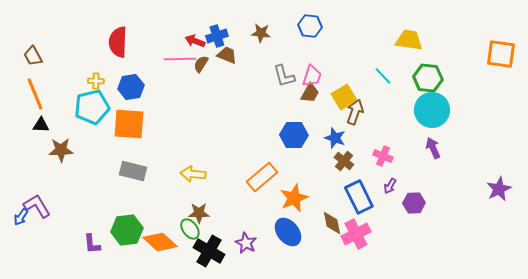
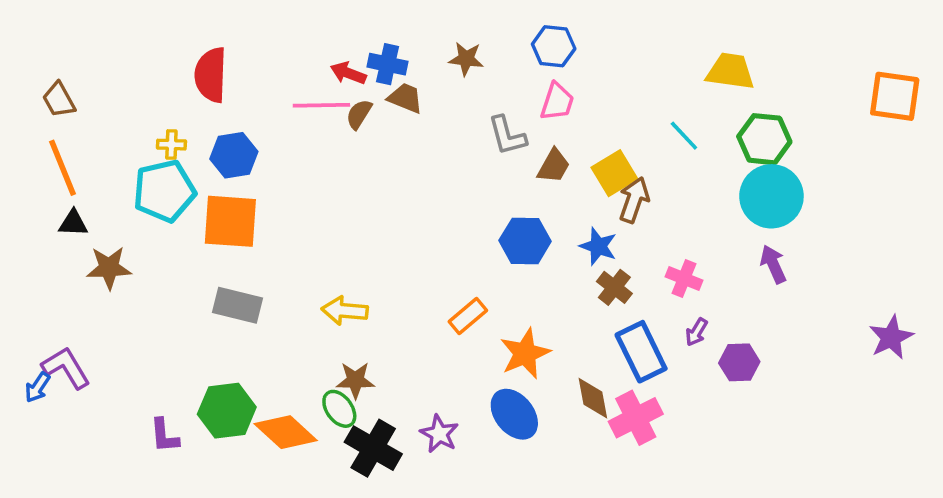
blue cross: (217, 36) -> (388, 64), turned 30
pink trapezoid: (312, 76) -> (557, 102), moved
orange rectangle: (262, 177) -> (468, 316), size x0.7

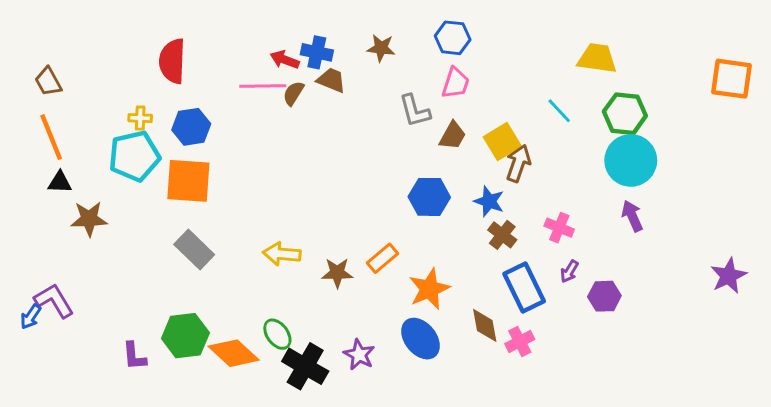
gray rectangle: (238, 305) -> (194, 249), turned 30
brown star: (355, 380) -> (337, 273), moved
pink cross: (636, 418) -> (520, 341), size x0.7

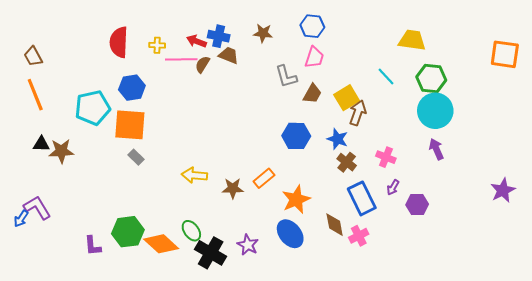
yellow cross: (140, 118) -> (157, 45), moved
black triangle: (60, 182) -> (41, 144), moved
gray rectangle: (194, 249) -> (136, 157), moved, size x0.6

